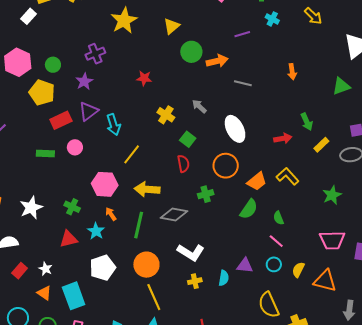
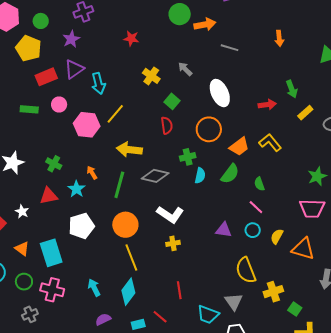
pink hexagon: (105, 184) -> (87, 125), moved
green star: (332, 195) -> (317, 176), moved
white star: (46, 269) -> (22, 212), moved
cyan semicircle: (224, 278) -> (200, 176), moved

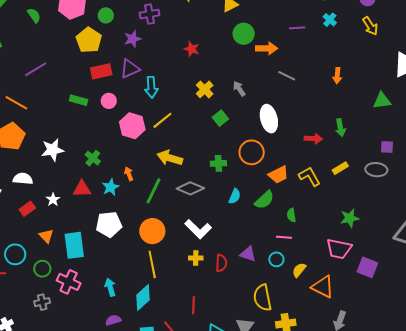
yellow rectangle: (305, 113) -> (340, 168), moved
red semicircle: (167, 126) -> (221, 263), moved
green cross: (188, 157) -> (218, 163), moved
pink line: (256, 207) -> (284, 237), turned -49

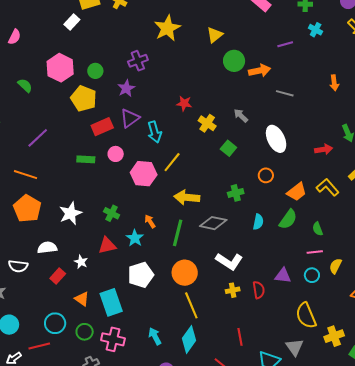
red star: (192, 49) -> (184, 103), moved
orange circle: (252, 152) -> (266, 175), size x0.6
yellow semicircle: (299, 270) -> (336, 266), moved

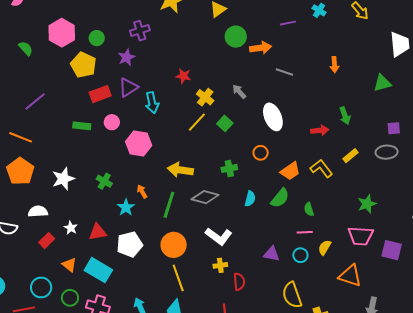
yellow line: (172, 162) -> (197, 122), moved
red triangle: (107, 246) -> (98, 232), moved
red semicircle: (259, 290) -> (239, 282), moved
cyan rectangle: (111, 302) -> (98, 270), turned -44

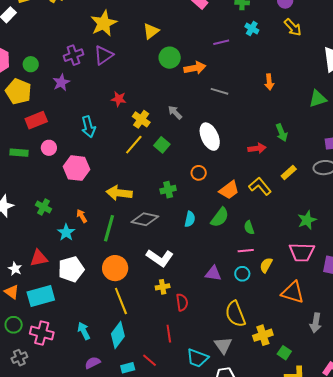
purple triangle: (128, 87) -> (104, 55), moved
white star: (71, 228) -> (15, 269), moved
cyan rectangle: (98, 270) -> (41, 296), turned -44

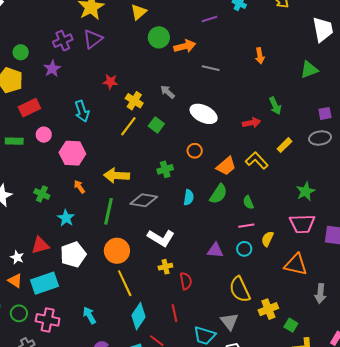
white ellipse: (210, 137) -> (204, 114), turned -36
orange arrow: (82, 216) -> (79, 187), moved
cyan diamond: (118, 335) -> (139, 316), moved

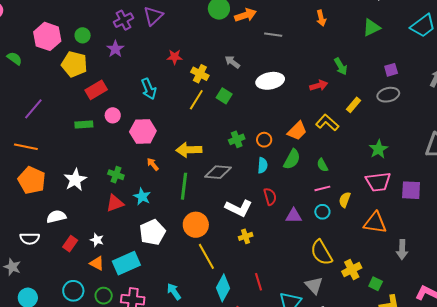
white ellipse: (204, 114) -> (270, 81), turned -32
orange circle: (195, 151) -> (264, 140), moved
red triangle: (40, 245) -> (115, 203), moved
red semicircle: (186, 281) -> (270, 197), moved

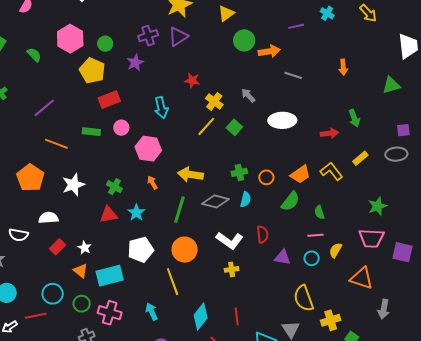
orange line: (26, 147) -> (56, 144), moved
cyan semicircle: (263, 165) -> (245, 199), moved
yellow line: (206, 256) -> (173, 282), moved

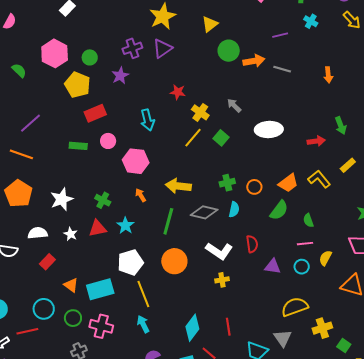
gray line: (293, 75) -> (282, 69), moved
orange line: (56, 144) -> (21, 154), moved
white star: (85, 248) -> (71, 234), moved
yellow line: (173, 282) -> (143, 294), moved
yellow semicircle: (304, 298) -> (295, 307), turned 92

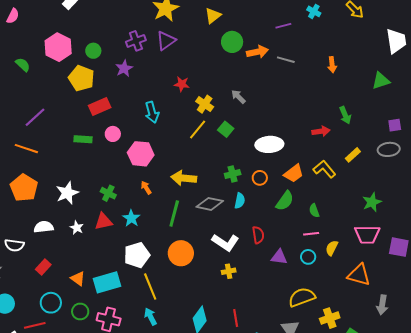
white ellipse: (269, 129) -> (269, 144), moved
red rectangle: (47, 262) -> (43, 267), moved

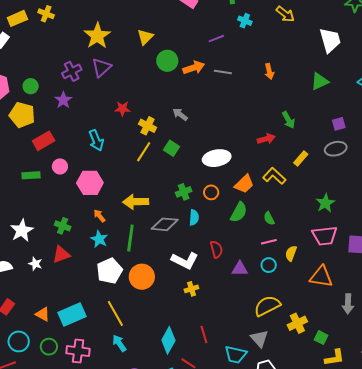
cyan star: (131, 218) -> (99, 239), moved
white pentagon: (137, 255) -> (109, 271), moved

